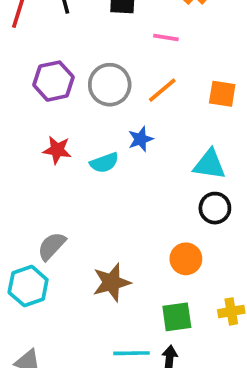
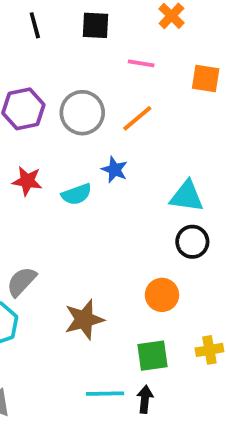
orange square: (222, 94) -> (206, 78), moved
blue star: (141, 139) -> (115, 170), turned -30

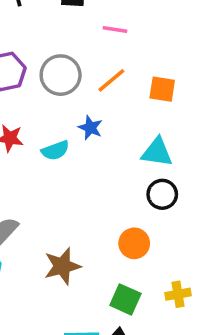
orange square: (206, 78) -> (162, 89), moved
green square: (152, 356) -> (125, 299), turned 32

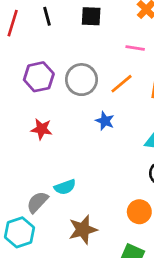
pink line: (115, 29) -> (135, 48), moved
cyan semicircle: (55, 150) -> (65, 187), moved

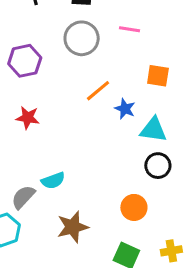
gray circle: (81, 80) -> (82, 38), moved
orange line: (121, 84) -> (98, 91), moved
blue star: (105, 121) -> (125, 109), moved

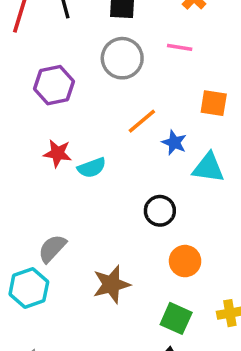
black circle: (158, 166) -> (160, 211), moved
cyan semicircle: (53, 181) -> (92, 168), moved

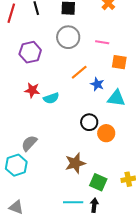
pink line: (180, 47) -> (102, 42), moved
orange circle: (185, 261) -> (106, 133), moved
brown star: (111, 284) -> (75, 163), moved

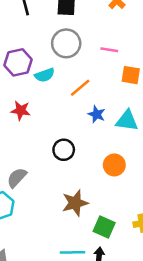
blue star: (97, 84) -> (97, 114), moved
cyan semicircle: (51, 98) -> (45, 75), moved
black circle: (89, 122) -> (64, 150), moved

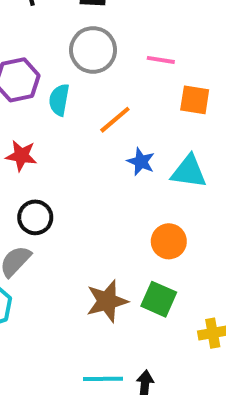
cyan semicircle: (45, 75) -> (59, 100), turned 120
black circle: (64, 150) -> (35, 217), moved
green square: (104, 227) -> (159, 299), moved

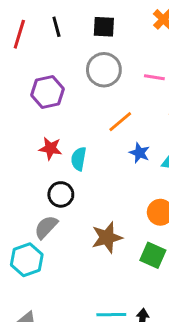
cyan semicircle: (59, 100) -> (79, 159), moved
brown star: (107, 301) -> (107, 237), moved

